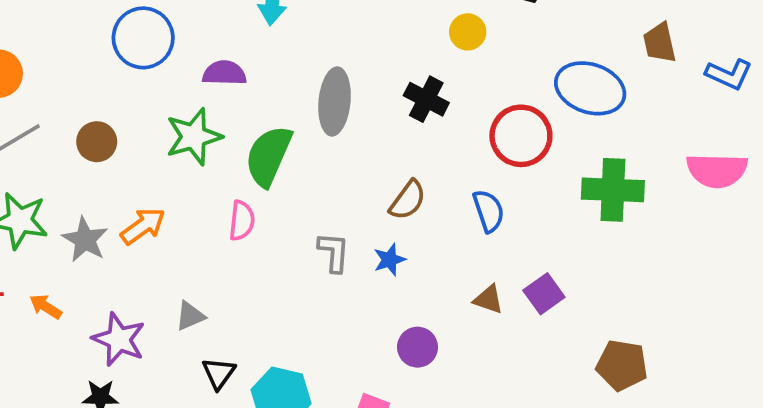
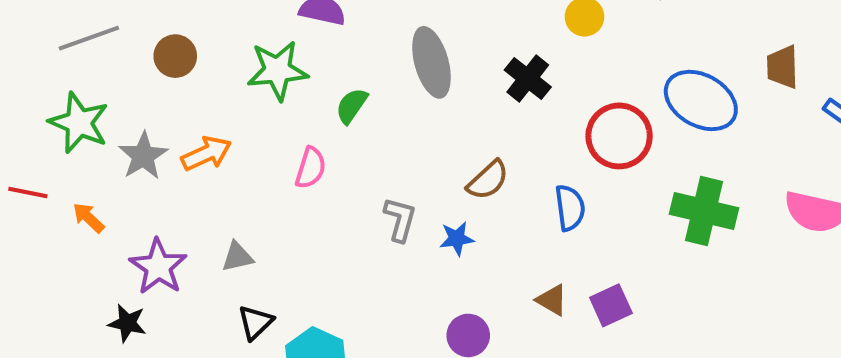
gray ellipse: (335, 101) -> (431, 62), turned -32
green semicircle: (268, 156) -> (352, 106), size x0.6

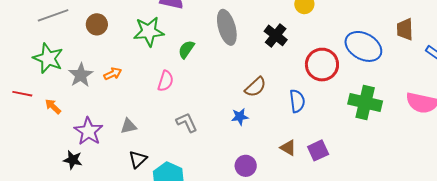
orange arrow: (206, 153) -> (113, 74), size x0.7
gray L-shape: (400, 219) -> (187, 122), moved, turned -40

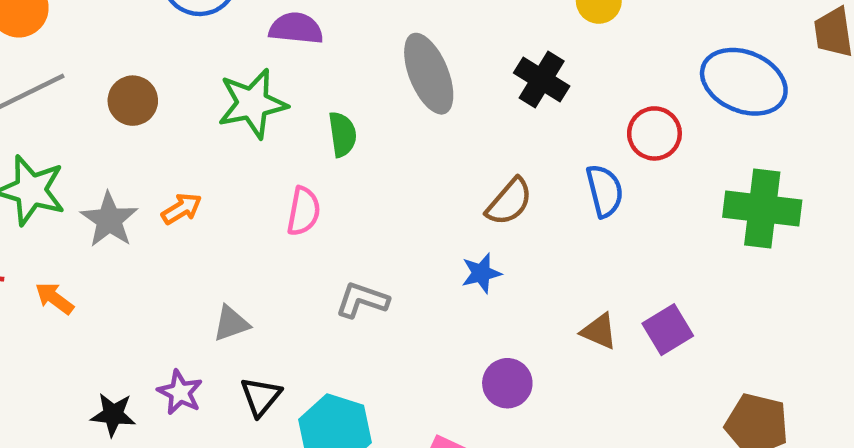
green semicircle: (186, 49) -> (342, 134), turned 144
red circle: (322, 65) -> (654, 133), size x0.7
blue semicircle: (297, 101) -> (605, 191), moved
gray L-shape: (187, 122) -> (362, 300), turned -40
purple star: (88, 131) -> (180, 392), moved, size x0.7

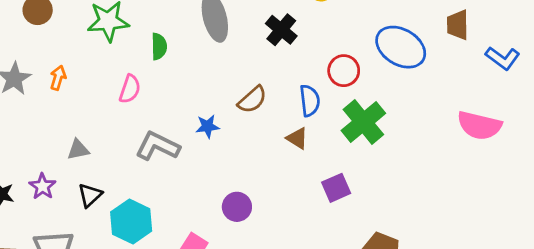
orange arrow: (182, 209) -> (58, 78), turned -50
green cross: (762, 209) -> (363, 122), moved, turned 36
blue star: (481, 273) -> (208, 126), moved
gray L-shape: (362, 300) -> (158, 146), size x1.4
brown triangle: (599, 331) -> (297, 138), moved

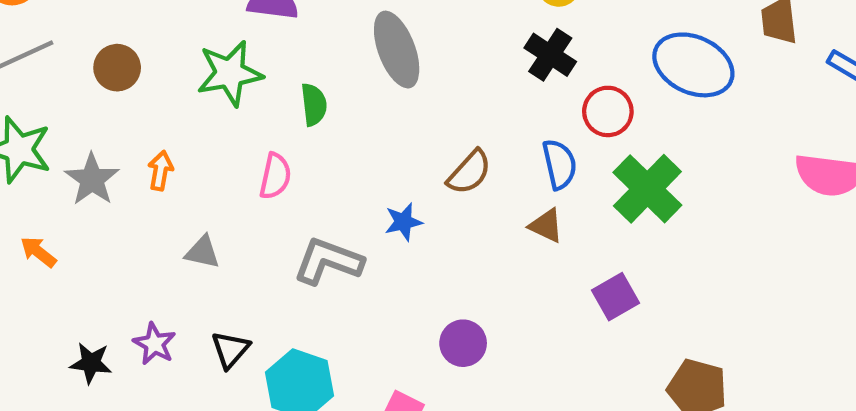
black cross: (281, 30) -> (550, 55), moved
gray triangle: (78, 150) -> (202, 252), moved, turned 30

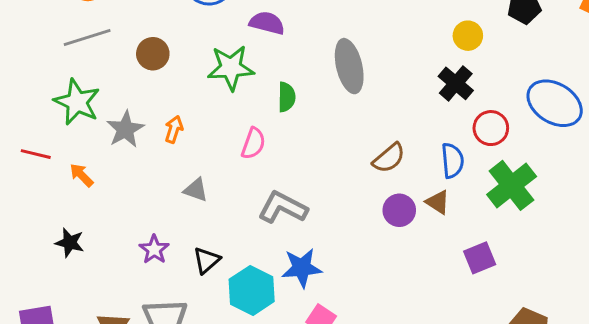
blue star: (403, 222) -> (302, 268), moved, size x1.5
purple circle: (463, 343) -> (399, 210), moved
black star: (91, 363) -> (70, 243), moved

